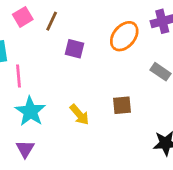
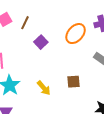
purple square: (75, 49) -> (41, 42), turned 32

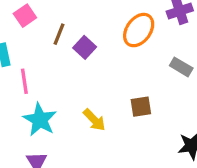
brown line: (25, 23) -> (59, 34), moved

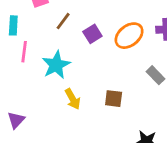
purple square: (85, 47) -> (92, 34), moved
cyan star: (40, 120) -> (56, 65), moved

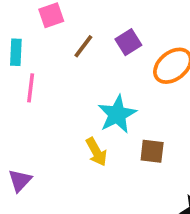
purple square: (92, 34) -> (128, 42), moved
cyan star: (56, 65) -> (117, 114), moved

